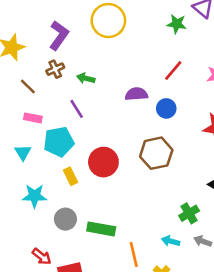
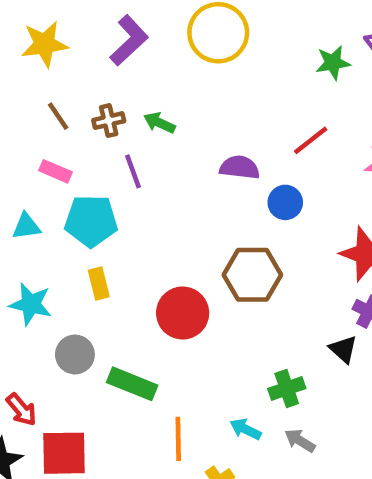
green star: (177, 24) -> (333, 63), turned -30
brown cross: (55, 69) -> (109, 121), moved
cyan triangle: (23, 152) -> (26, 226), turned 42
red circle: (103, 162) -> (183, 313), moved

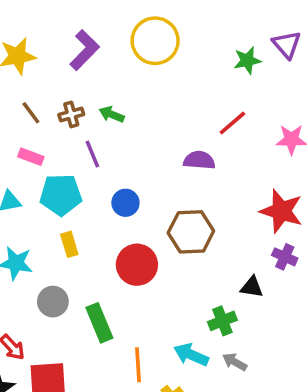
purple semicircle: (240, 167) -> (199, 160), moved
blue circle: (285, 202) -> (125, 203), moved
black triangle: (343, 349) -> (252, 287), moved, turned -30
green rectangle: (132, 384) -> (99, 323), turned 48
cyan arrow: (245, 429) -> (191, 355), size x1.4

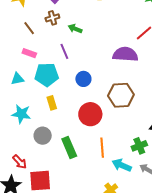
brown cross: (71, 114) -> (52, 18), moved
purple semicircle: (199, 160) -> (125, 54), size x1.4
orange line: (138, 365) -> (102, 148), moved

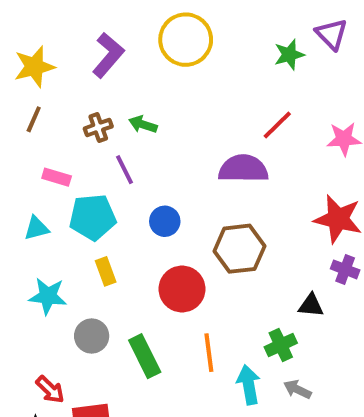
brown cross: (52, 18) -> (98, 127), moved
brown line: (29, 28) -> (34, 119), moved, turned 64
cyan arrow: (122, 165) -> (249, 385), turned 60

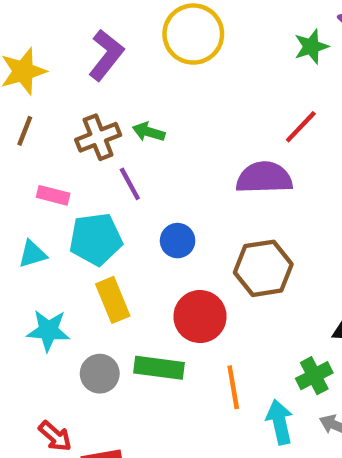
brown cross: (98, 127) -> (98, 137), size x1.4
yellow rectangle: (106, 271) -> (113, 300), size x1.4
green rectangle: (145, 356) -> (159, 368), moved, turned -54

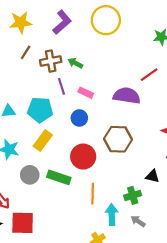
brown line: (25, 131) -> (26, 52), moved
pink rectangle: (53, 195) -> (86, 93), moved
yellow rectangle: (113, 300) -> (43, 141), turned 48

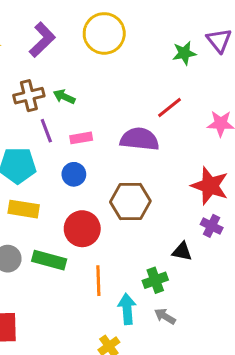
pink rectangle: (86, 93) -> (81, 138), turned -32
yellow rectangle: (43, 141) -> (24, 209), turned 66

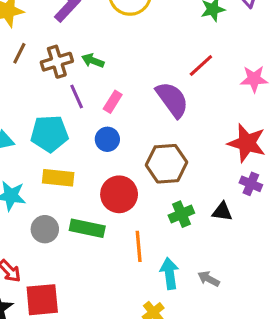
pink rectangle: (81, 138) -> (113, 102), turned -45
purple semicircle: (140, 139) -> (172, 100), turned 51
green cross: (155, 280) -> (181, 214), moved

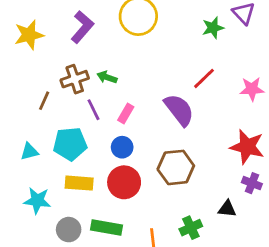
brown line: (19, 53) -> (44, 101), moved
red circle: (119, 194) -> (124, 182), moved
green cross: (181, 214) -> (191, 228), moved

